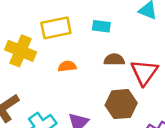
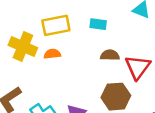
orange semicircle: (67, 66) -> (52, 54), moved

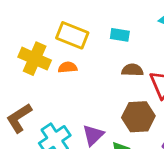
yellow rectangle: (56, 25) -> (72, 35), turned 32

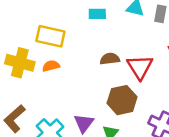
cyan rectangle: (120, 35) -> (97, 14), moved

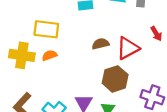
red triangle: (140, 67) -> (128, 48), turned 40

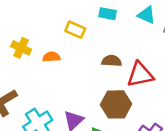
yellow rectangle: (46, 29) -> (75, 30), moved, size x0.7
yellow cross: (22, 55) -> (21, 48), size x0.7

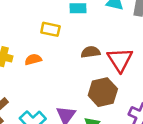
red triangle: (140, 75) -> (120, 60), turned -40

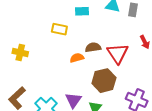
orange semicircle: (33, 59) -> (77, 58), moved

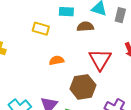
brown semicircle: (93, 47) -> (85, 27), moved

